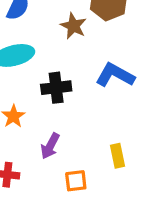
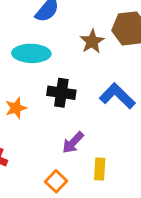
purple arrow: (50, 146) -> (73, 143), moved
orange square: (76, 181) -> (56, 181), turned 35

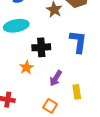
blue L-shape: (117, 96) -> (78, 42), turned 65
orange star: (16, 108) -> (26, 68), moved

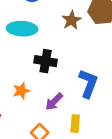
blue L-shape: (78, 42) -> (88, 83), moved
orange star: (26, 68) -> (21, 91), moved

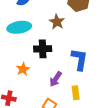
brown star: (71, 20) -> (57, 22), moved
orange star: (21, 91) -> (23, 69), moved

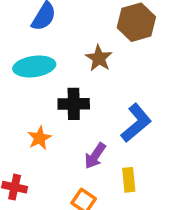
blue L-shape: (79, 59) -> (136, 123), turned 40

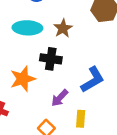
brown star: (99, 58) -> (63, 28), moved
orange star: (39, 138) -> (23, 79), size x1.5

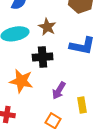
orange star: (23, 79) -> (21, 81), turned -30
blue L-shape: (93, 80) -> (82, 46), moved, turned 55

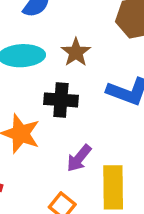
yellow rectangle: (82, 105) -> (113, 187), size x1.6

